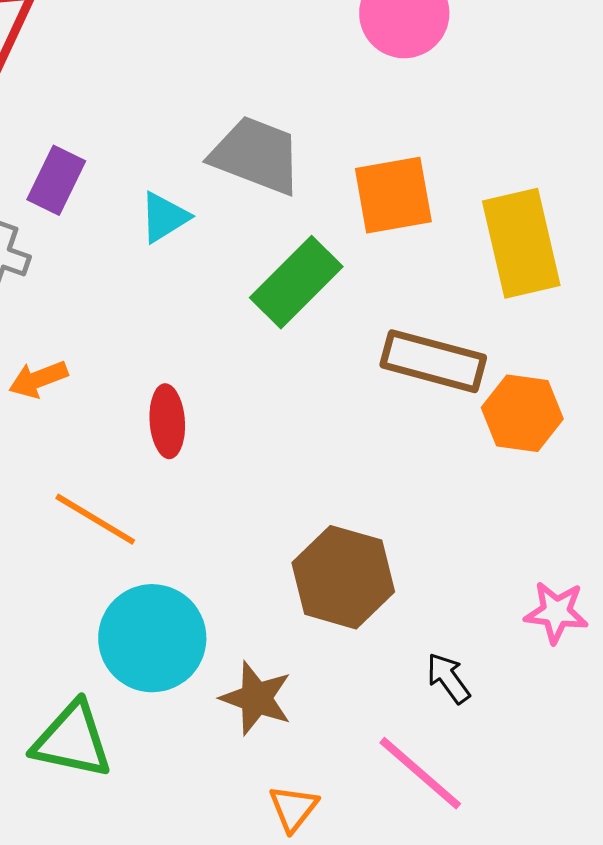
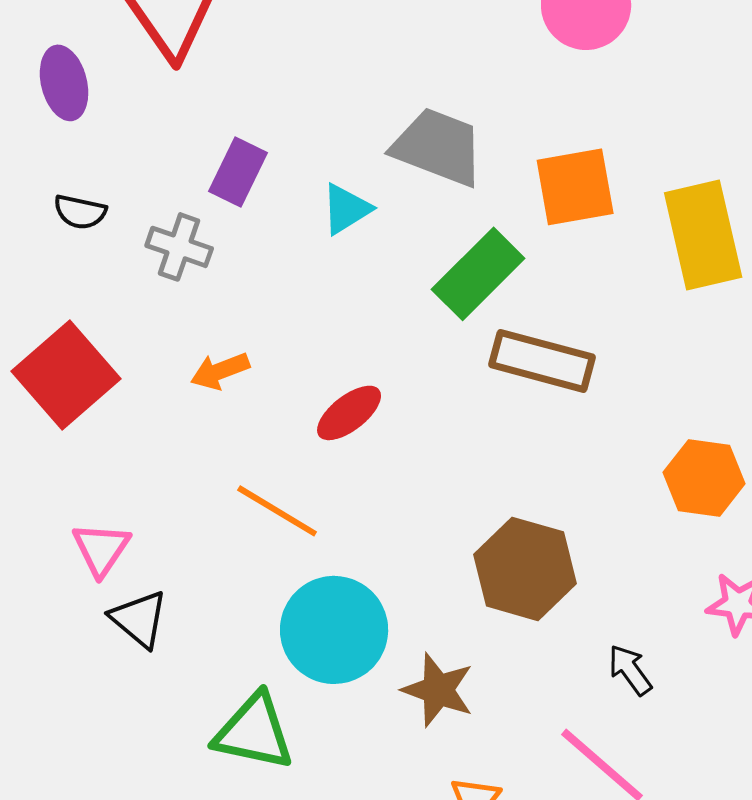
brown rectangle: (433, 361) -> (542, 361), moved
orange hexagon: (522, 413) -> (704, 478), moved
red ellipse: (167, 421) -> (349, 413), turned 56

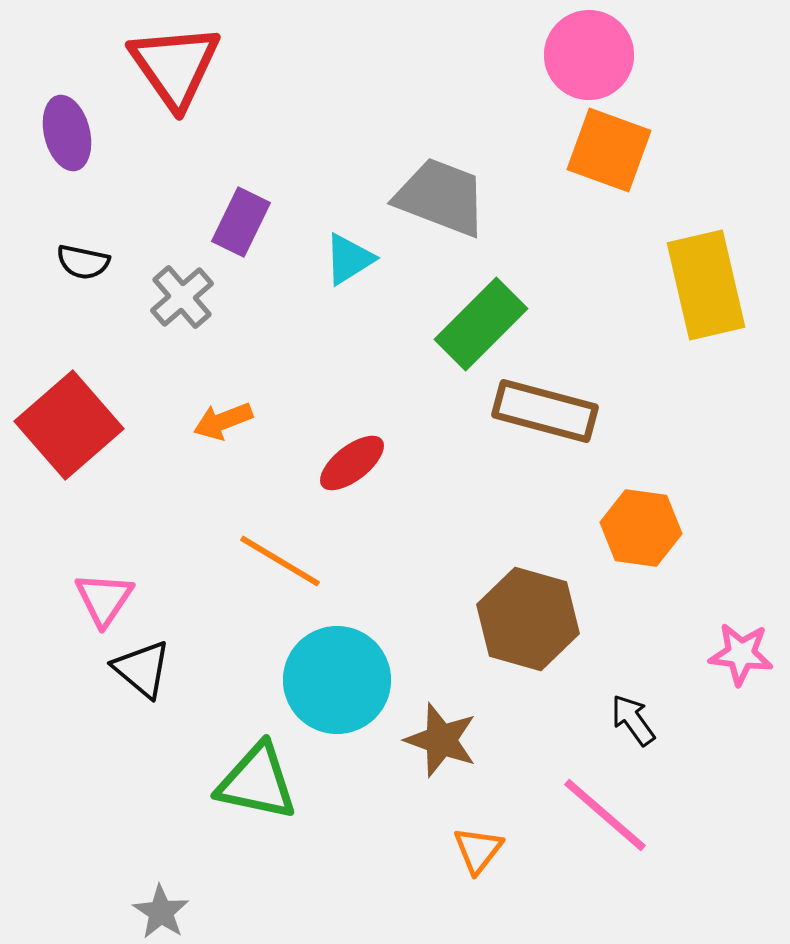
orange square: (575, 187) -> (609, 150), moved, turned 30
gray cross: (179, 247) -> (182, 297), turned 30
orange hexagon: (704, 478) -> (641, 528), moved

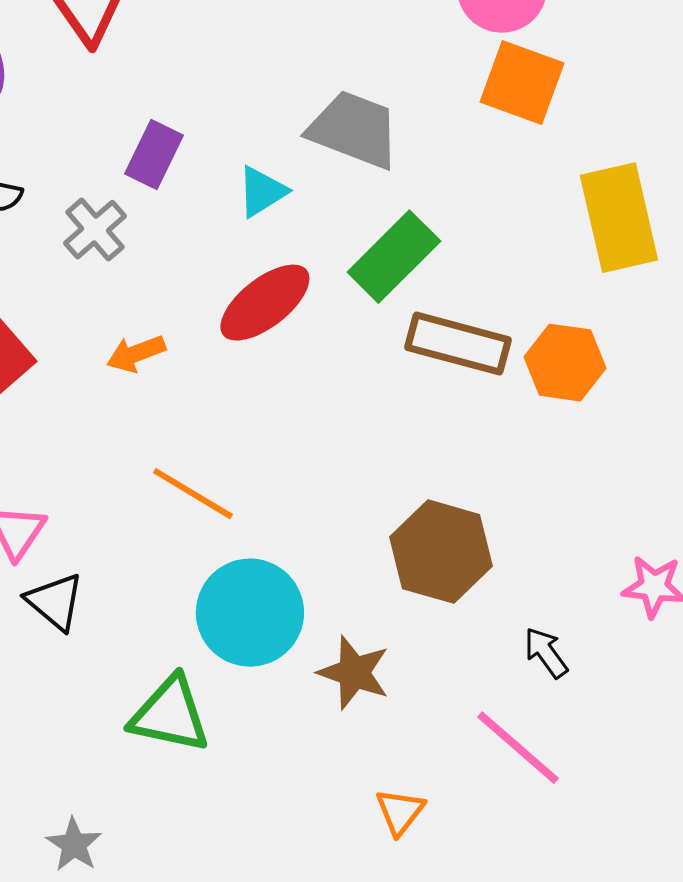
red ellipse: (352, 463) -> (265, 303), moved, size x1.4
orange hexagon: (641, 528) -> (565, 363), moved
orange triangle: (478, 850) -> (400, 812), moved

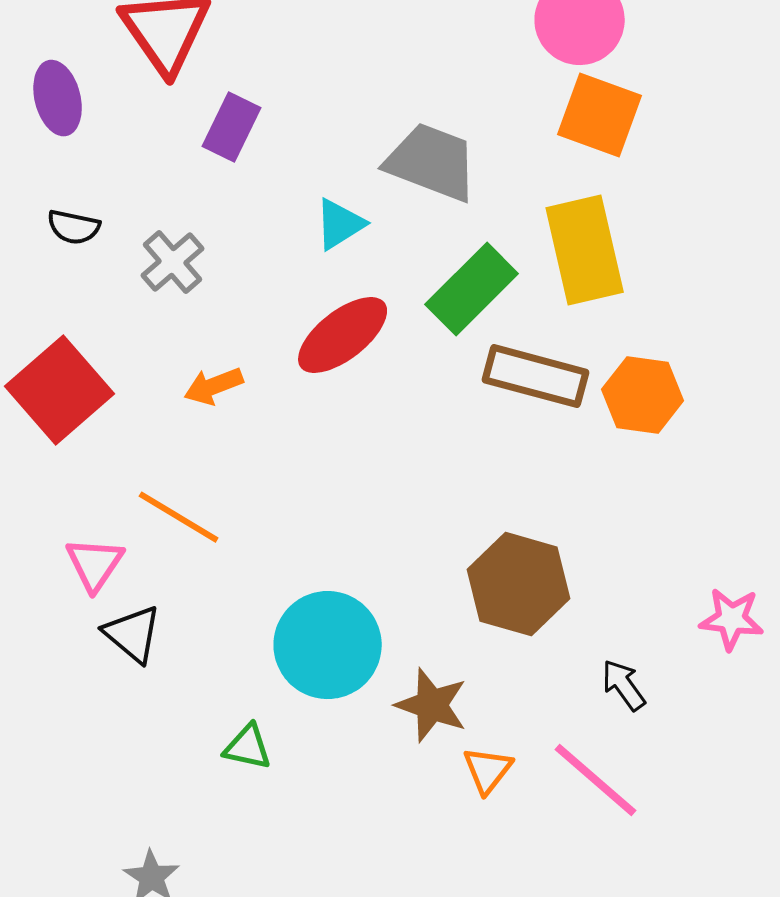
purple rectangle: (154, 155) -> (232, 127), moved
yellow rectangle: (619, 218) -> (585, 250), moved
orange line: (193, 494) -> (179, 517), moved
green triangle: (170, 715) -> (248, 747), size x0.6
orange triangle: (400, 812) -> (488, 770), moved

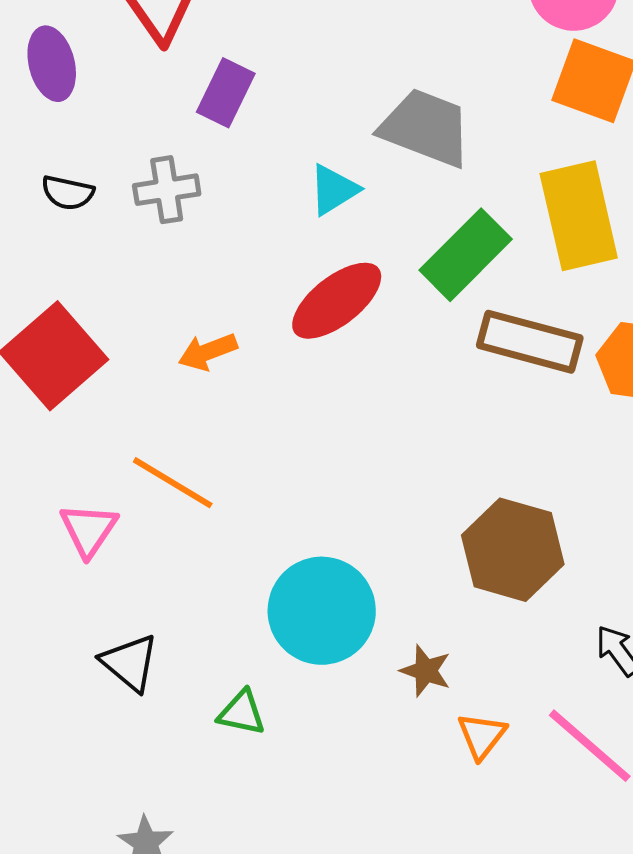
gray cross: (173, 262) -> (167, 190), moved, turned 32
black triangle: (133, 634) -> (130, 663), moved
brown star: (432, 705) -> (426, 671), size x0.7

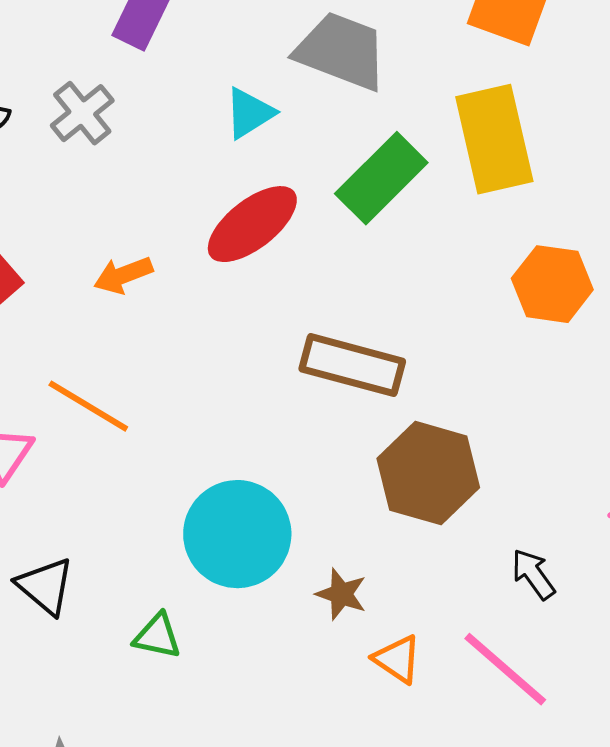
gray cross: (167, 190) -> (82, 113), turned -30
brown rectangle: (530, 342) -> (352, 365), moved
orange triangle: (482, 736) -> (397, 659), turned -34

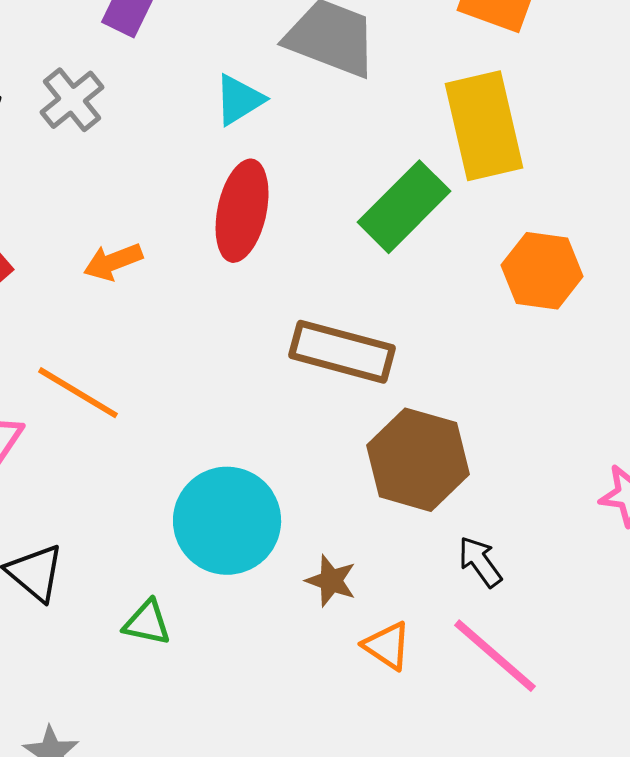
green rectangle: (381, 178) -> (404, 207), moved
red ellipse: (252, 224) -> (242, 211), turned -40
black arrow: (533, 574) -> (480, 562), moved

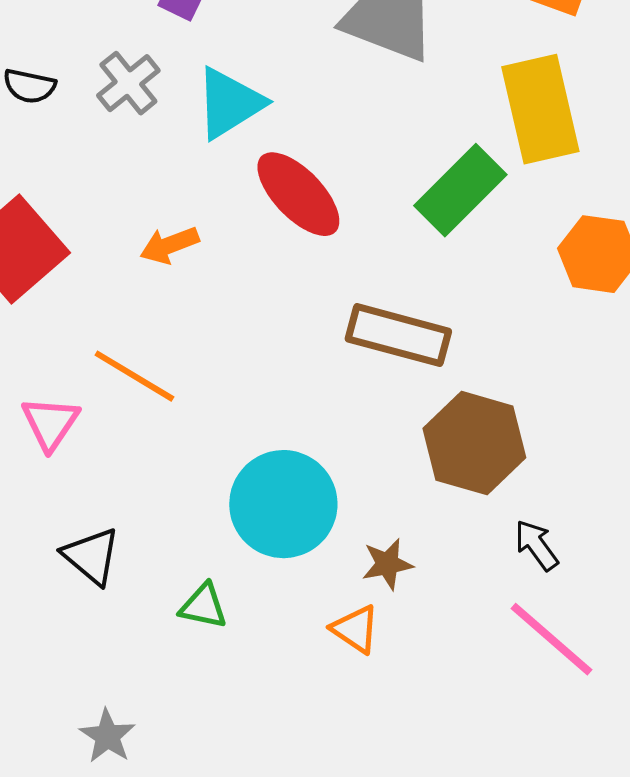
cyan triangle: (239, 100) -> (229, 103), moved, size x1.4
red ellipse: (242, 211) -> (298, 194), turned -56
brown star: (331, 581) -> (387, 564), turned -30
orange triangle: (387, 646) -> (355, 629), moved

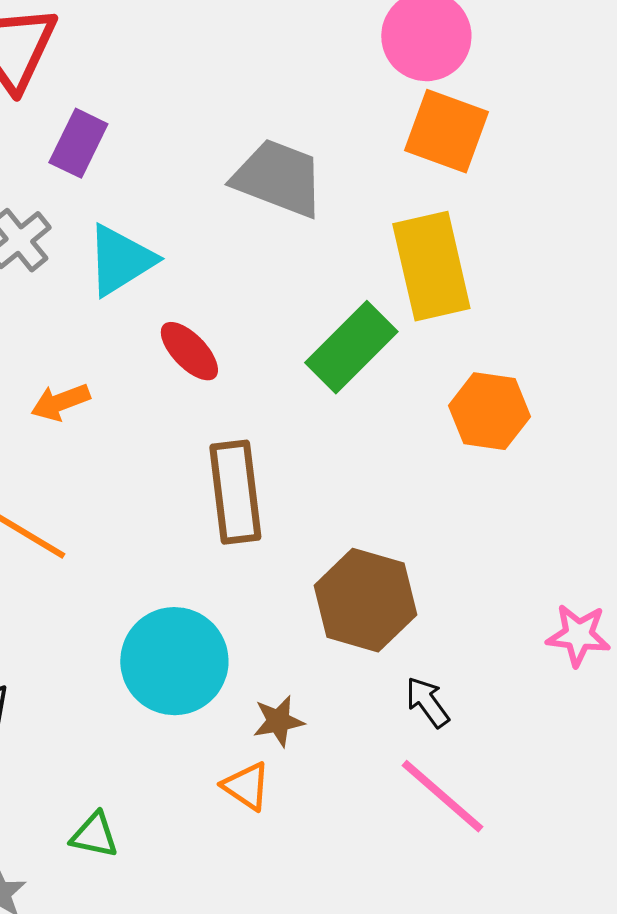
red ellipse: (298, 194) -> (189, 351), size x0.7
brown rectangle: (398, 335) -> (235, 492), moved, turned 68
green triangle: (203, 606) -> (94, 835), moved

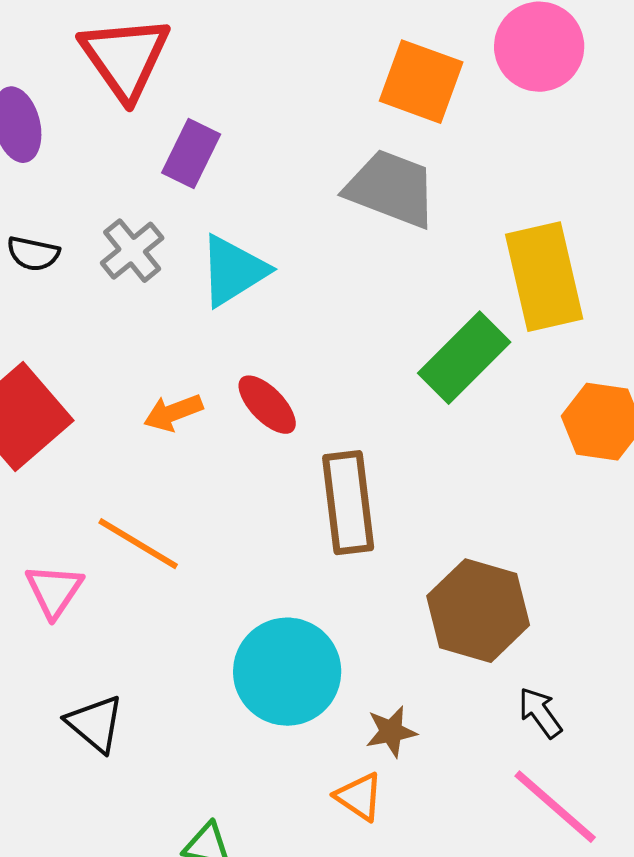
orange square: (446, 131) -> (421, 82), moved
red ellipse: (189, 351) -> (267, 405), moved

